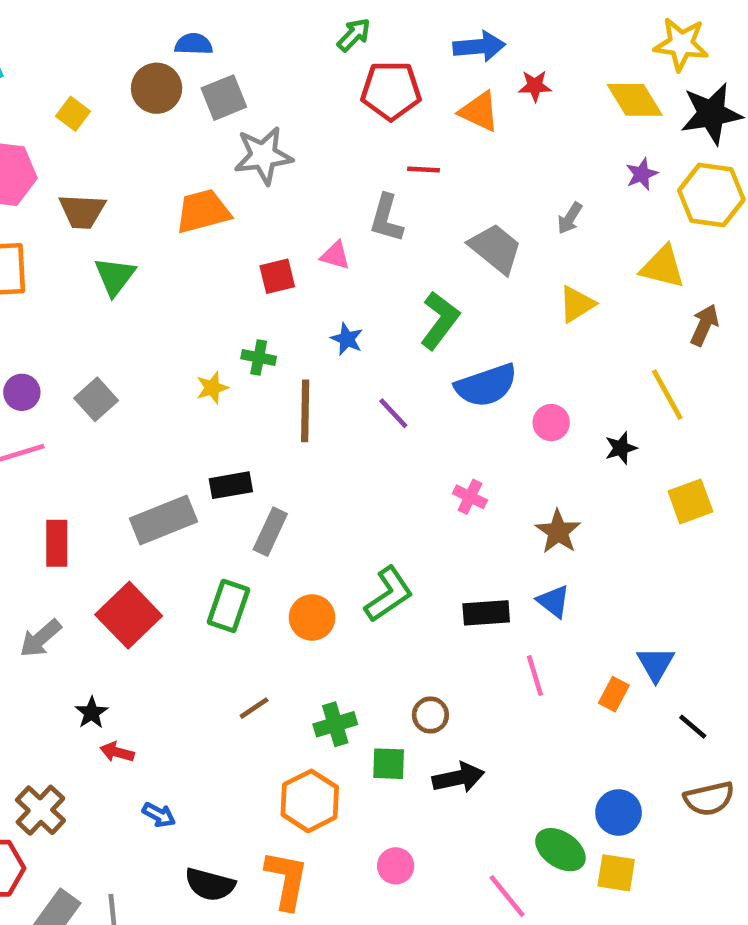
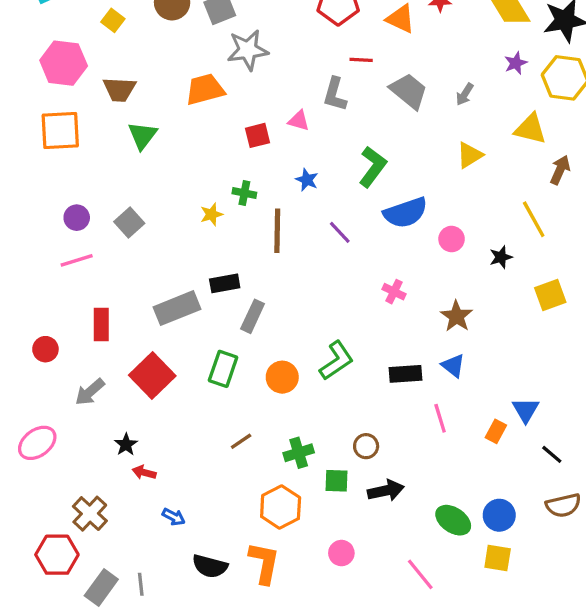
gray trapezoid: (495, 248) -> (409, 91), moved
green ellipse: (560, 850) -> (453, 520), moved

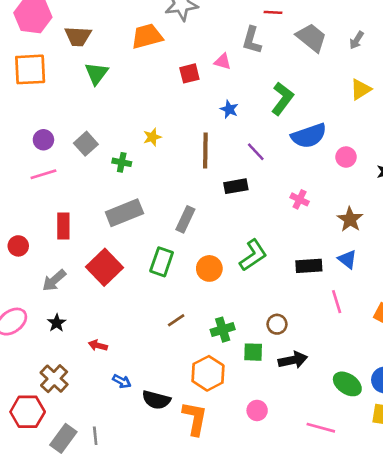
green cross: (244, 193) -> (122, 162), moved
black rectangle: (225, 283) -> (236, 186), moved
black star: (126, 445) -> (57, 323), moved
black semicircle: (210, 566) -> (156, 400), moved
pink line: (420, 574) -> (321, 428), turned -36

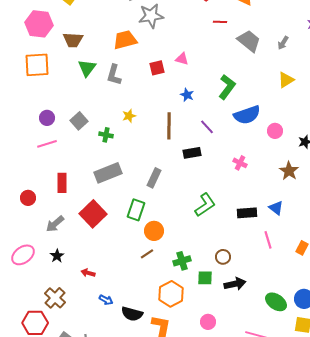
gray L-shape: (252, 40) -> (114, 75), moved
brown star: (350, 219) -> (289, 171), moved
orange circle: (209, 268) -> (154, 231), moved

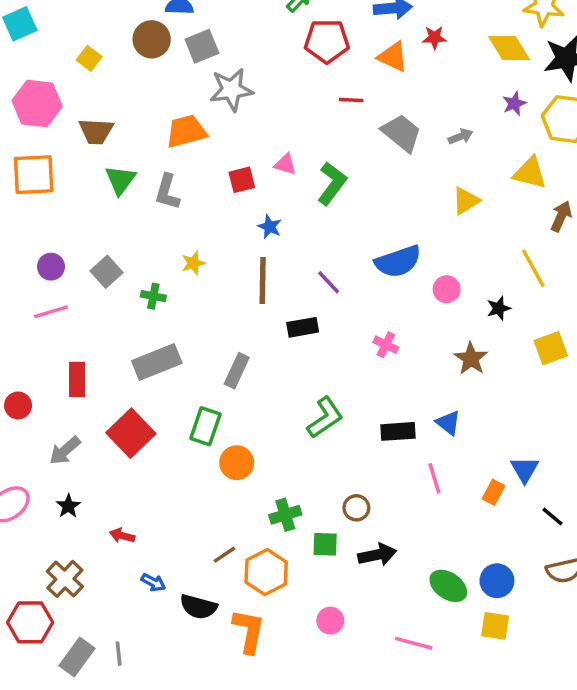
gray arrow: (283, 43) -> (460, 136), turned -144
green L-shape: (227, 87) -> (332, 183), moved
blue star: (187, 95) -> (270, 227), moved
brown line: (147, 254) -> (225, 555), moved

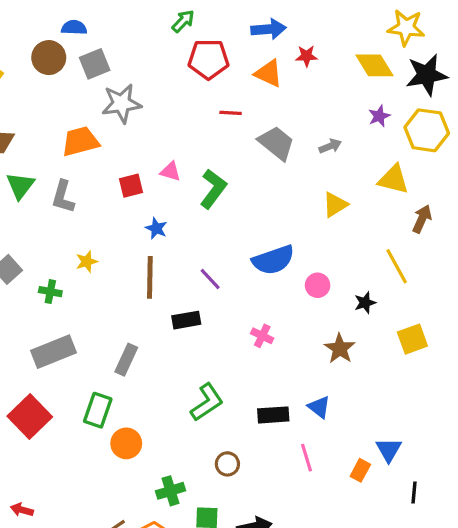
brown circle: (356, 508) -> (227, 464), moved
black line: (552, 516) -> (414, 492), turned 55

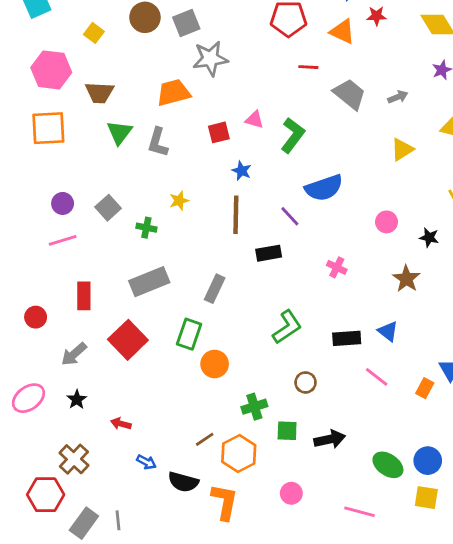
blue semicircle: (273, 260) -> (324, 188), moved
black star: (365, 303) -> (429, 238), turned 30
pink line: (306, 458) -> (377, 377), turned -35

